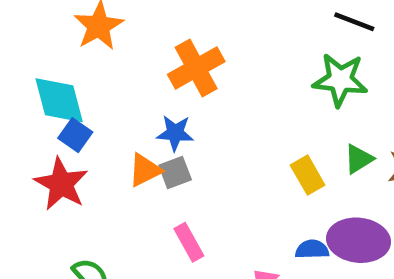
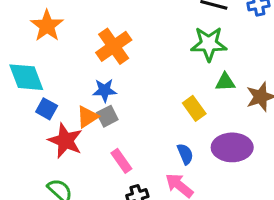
blue square: (75, 135) -> (47, 109), moved
green triangle: (359, 159) -> (225, 82), moved, turned 35
red star: (61, 184) -> (65, 141), moved
blue semicircle: (312, 249) -> (185, 154), moved, turned 75

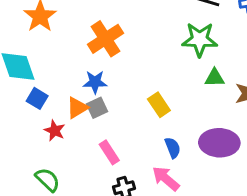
yellow rectangle: (194, 108) -> (159, 105), moved
red star: (65, 141) -> (55, 131), size x0.6

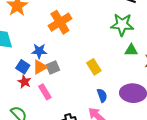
blue star: (95, 82) -> (39, 51), moved
blue square: (37, 98) -> (23, 67), moved
pink rectangle: (109, 152) -> (45, 92), moved

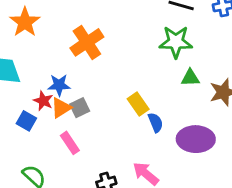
blue square: (23, 67) -> (26, 121), moved
red star: (24, 82) -> (43, 101), moved
blue semicircle: (102, 95) -> (156, 123), moved

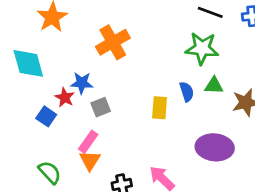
yellow rectangle: (138, 104) -> (160, 108), turned 35
orange triangle: (61, 108) -> (90, 160), moved, turned -30
blue semicircle: (156, 123) -> (187, 92), moved
pink rectangle: (70, 143) -> (88, 142), turned 65

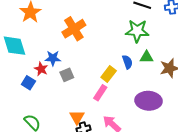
yellow rectangle: (160, 108) -> (109, 74), turned 35
pink rectangle: (88, 142) -> (100, 93), moved
orange triangle: (90, 160) -> (77, 117), moved

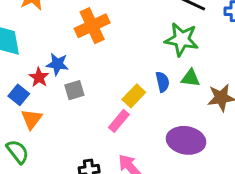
orange triangle: (77, 117) -> (32, 119), moved

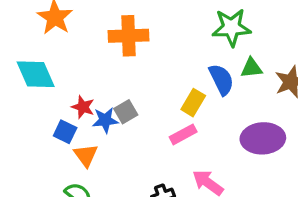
orange cross: (92, 26) -> (129, 36), turned 36
blue star: (57, 64) -> (105, 120), moved
blue semicircle: (163, 82) -> (221, 80), size x1.4
pink rectangle: (119, 121) -> (183, 134), turned 35

